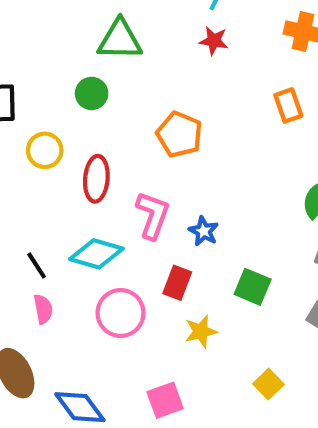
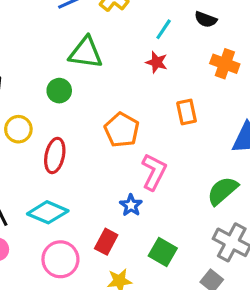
orange rectangle: (288, 105) -> (187, 112), moved
pink L-shape: (153, 215) -> (154, 172), moved

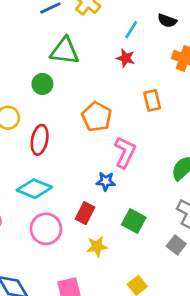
blue star: (131, 205) -> (106, 181), turned -30

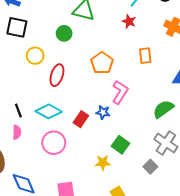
red rectangle: (85, 213) -> (81, 119), moved
yellow star: (97, 246) -> (103, 163), moved

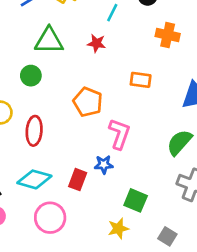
red star: (129, 21) -> (96, 43), moved
orange rectangle: (145, 56) -> (141, 80), turned -63
gray square: (150, 167) -> (167, 236), moved

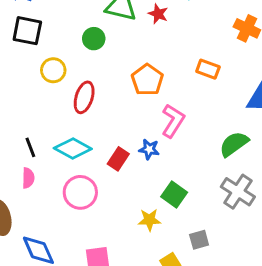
red star: (96, 43) -> (158, 14), moved
gray square: (167, 236) -> (199, 240), turned 30

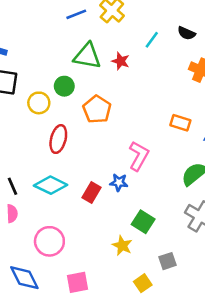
orange rectangle: (208, 69) -> (180, 123), moved
yellow circle: (53, 70) -> (39, 103), moved
orange pentagon: (147, 80) -> (97, 109), moved
pink circle: (80, 192) -> (49, 241), moved
yellow star: (149, 220) -> (122, 246), turned 30

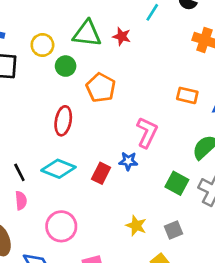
yellow circle: (39, 103) -> (42, 45), moved
green square: (143, 222) -> (177, 183), moved
gray square: (167, 261) -> (173, 230), moved

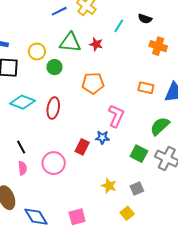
orange pentagon: (101, 88) -> (93, 83), moved, turned -30
cyan diamond: (58, 169) -> (22, 102), moved
pink circle: (61, 226) -> (54, 163), moved

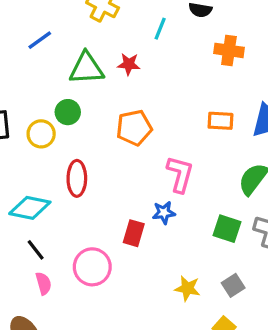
blue line: (59, 11) -> (40, 40), moved
yellow circle: (37, 52) -> (41, 134), moved
cyan diamond: (22, 102) -> (30, 208), moved

